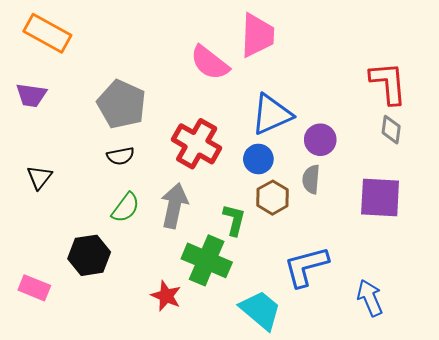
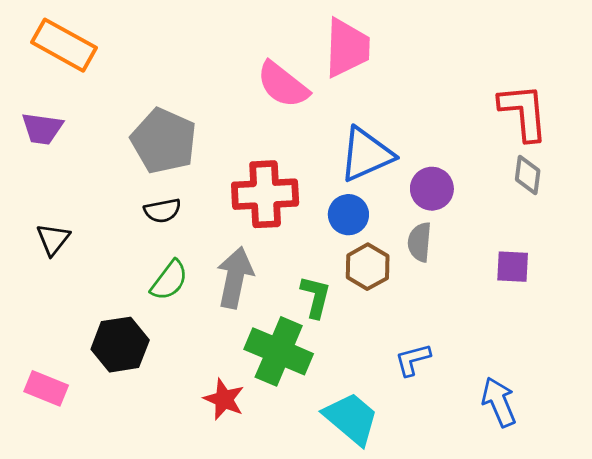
red cross: (197, 144) -> (265, 194), turned -33
purple square: (380, 198) -> (513, 267), size x0.6
blue L-shape: (306, 266) -> (413, 360), size x0.6

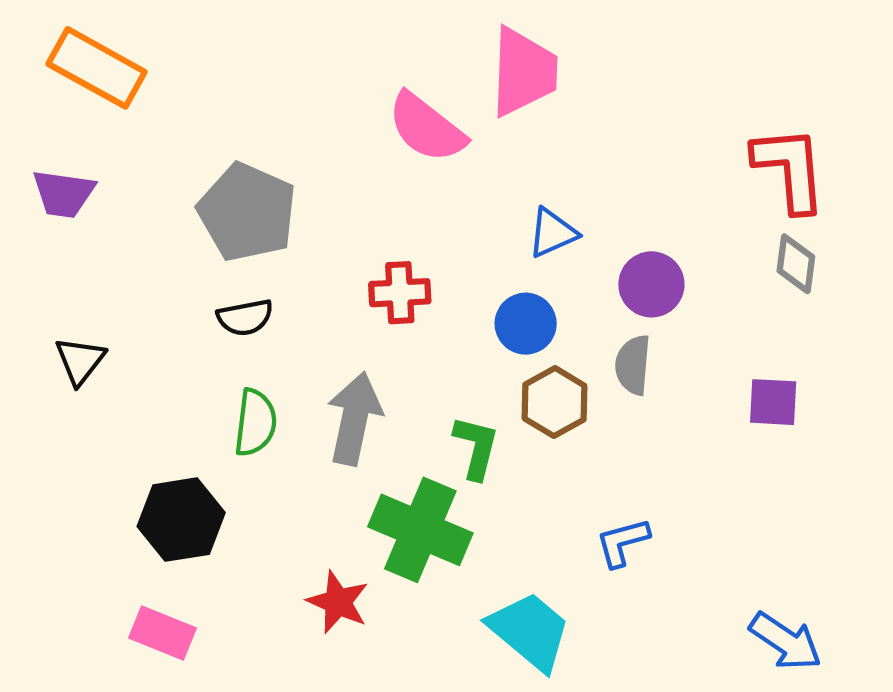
blue triangle: (366, 154) -> (552, 233), size x0.6
red cross: (265, 194) -> (400, 293), size x0.6
green semicircle: (169, 280) -> (255, 423), turned -30
pink rectangle: (46, 388) -> (163, 633), moved
blue arrow: (499, 402) -> (786, 641), moved, turned 147

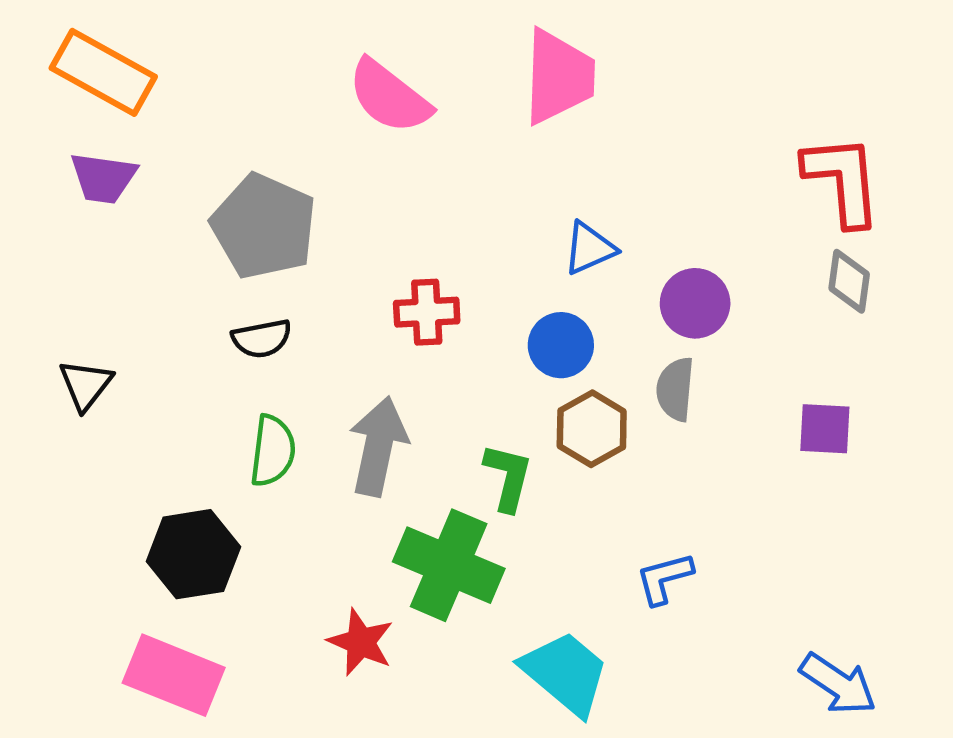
pink semicircle: (427, 128) -> (389, 97), moved
purple trapezoid: (64, 194) -> (103, 178), moved
pink rectangle: (163, 633) -> (174, 675), size x1.4

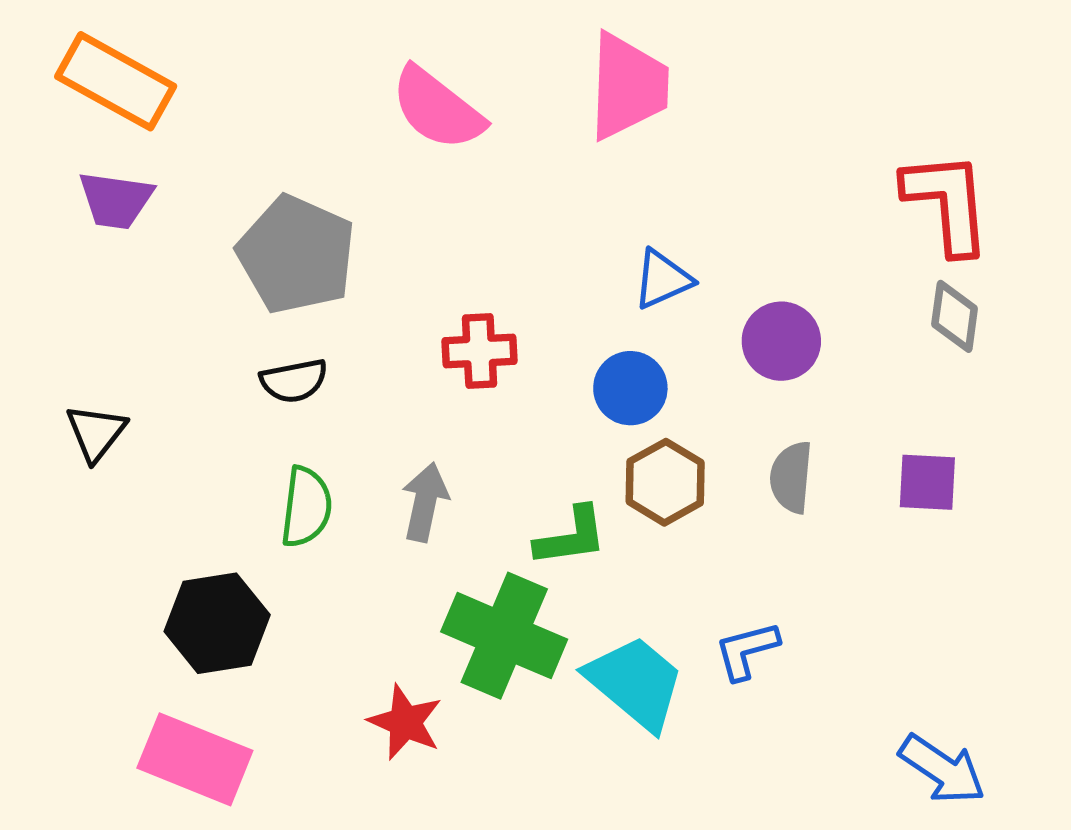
gray semicircle: (675, 389) -> (791, 477), moved
gray arrow: (378, 446) -> (425, 502), size x0.7
green L-shape: (508, 477) -> (571, 537), turned 68
cyan trapezoid: (565, 673) -> (635, 683), moved

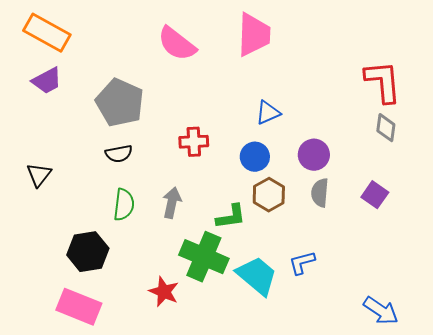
purple trapezoid: (116, 200) -> (47, 81), turned -36
purple circle: (781, 341) -> (314, 155), moved
purple square: (927, 482) -> (375, 195), turned 32

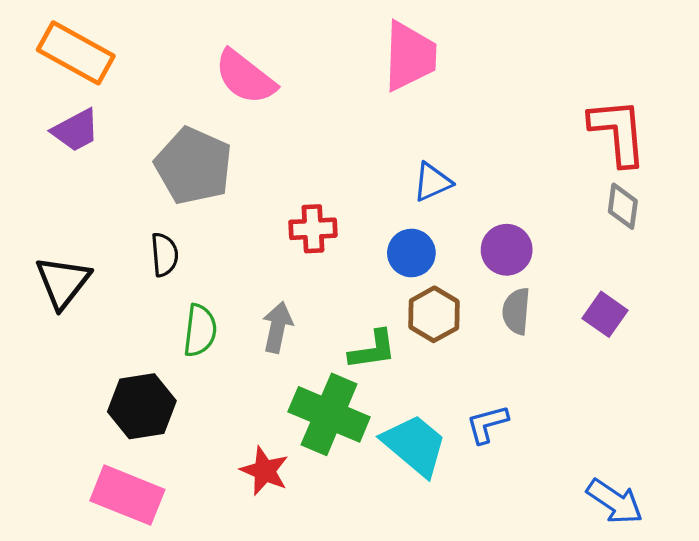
pink semicircle: (177, 44) -> (245, 77), moved
black semicircle: (119, 154) -> (164, 255), moved, turned -84
black triangle: (39, 175) -> (63, 282), size x1.4

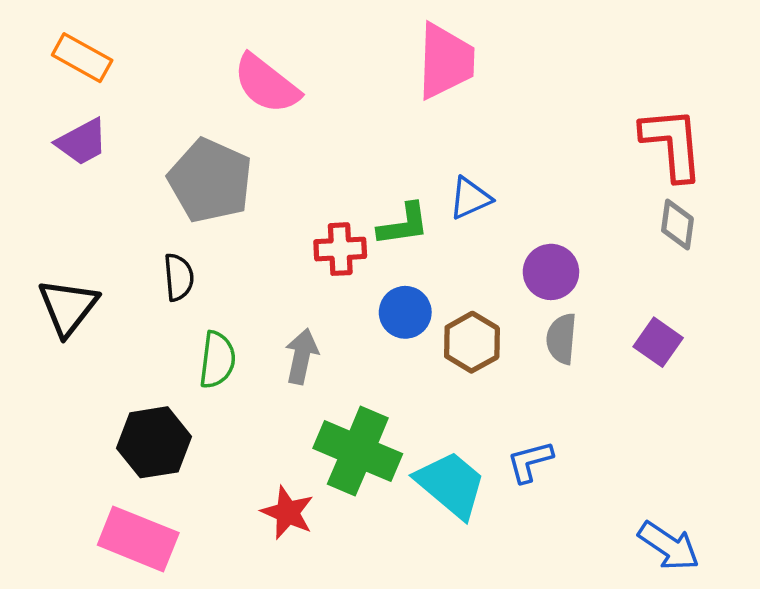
orange rectangle: (76, 53) -> (82, 58), size x0.7
blue circle: (411, 253) -> (405, 312), moved
green L-shape: (373, 350) -> (403, 225), moved

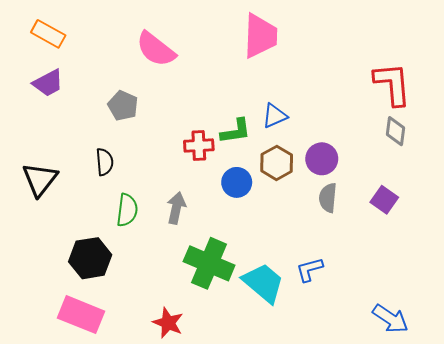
gray pentagon: (210, 181) -> (123, 106), size x0.6
brown hexagon: (472, 342) -> (277, 163), moved
red star: (288, 513) -> (168, 323), moved

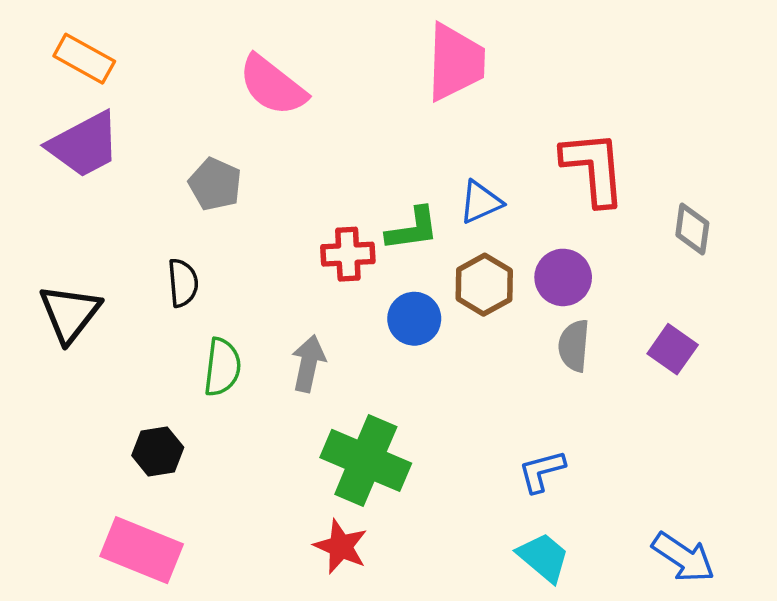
purple trapezoid: (48, 83) -> (84, 145), size x1.4
red L-shape: (392, 84) -> (594, 168), moved
black hexagon: (90, 258) -> (158, 451), size x0.7
cyan trapezoid: (263, 283) -> (543, 557), moved, size x0.7
red star: (168, 323) -> (341, 547), moved

